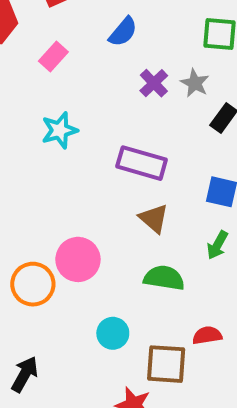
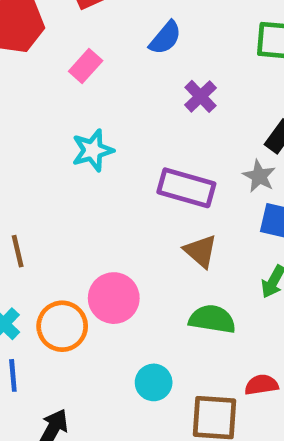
gray star: (195, 83) -> (259, 176), moved

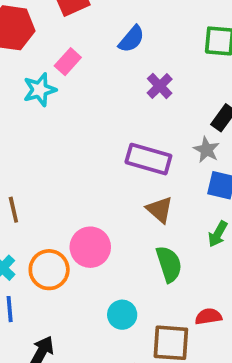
cyan star: (93, 150) -> (40, 90), moved
green semicircle: (212, 319) -> (169, 264), turned 63

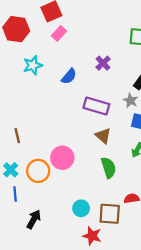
blue semicircle: (132, 39) -> (69, 76), moved
pink rectangle: (68, 62) -> (59, 33), moved
cyan circle: (122, 315) -> (81, 208), moved

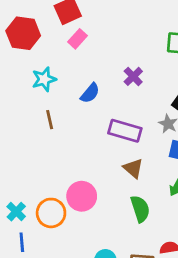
brown line: (17, 136) -> (50, 120), moved

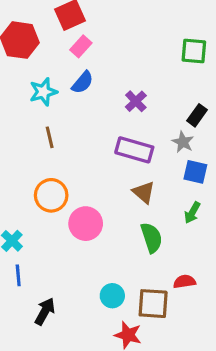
purple cross: (133, 76) -> (136, 101), moved
blue semicircle: (90, 93) -> (83, 82), moved
orange circle: (51, 213) -> (51, 195), moved

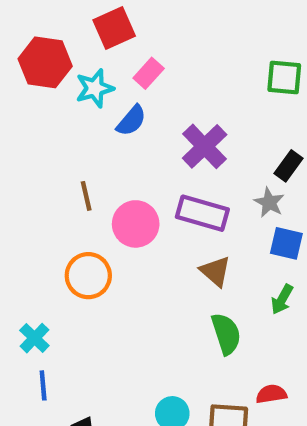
pink rectangle: (81, 46) -> (149, 73), moved
cyan star: (43, 92) -> (95, 88), moved
purple cross: (136, 101) -> (205, 146), size x1.5
pink circle: (86, 224) -> (136, 224), moved

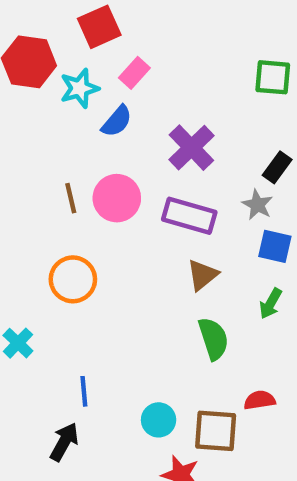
pink circle: (136, 224) -> (117, 198), moved
brown triangle: (215, 271) -> (202, 275), turned 40
blue line: (43, 385) -> (84, 391), moved

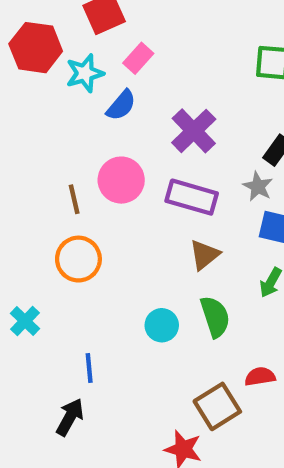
brown line: (71, 198) -> (74, 199), moved
cyan circle: (159, 420) -> (162, 325), moved
brown square: (216, 431) -> (217, 406), turned -36

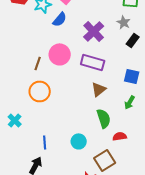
gray star: (258, 186) -> (124, 22), moved
brown line: (74, 199) -> (38, 63), turned 32
cyan circle: (162, 325) -> (79, 141), moved
red semicircle: (260, 377) -> (120, 136), moved

